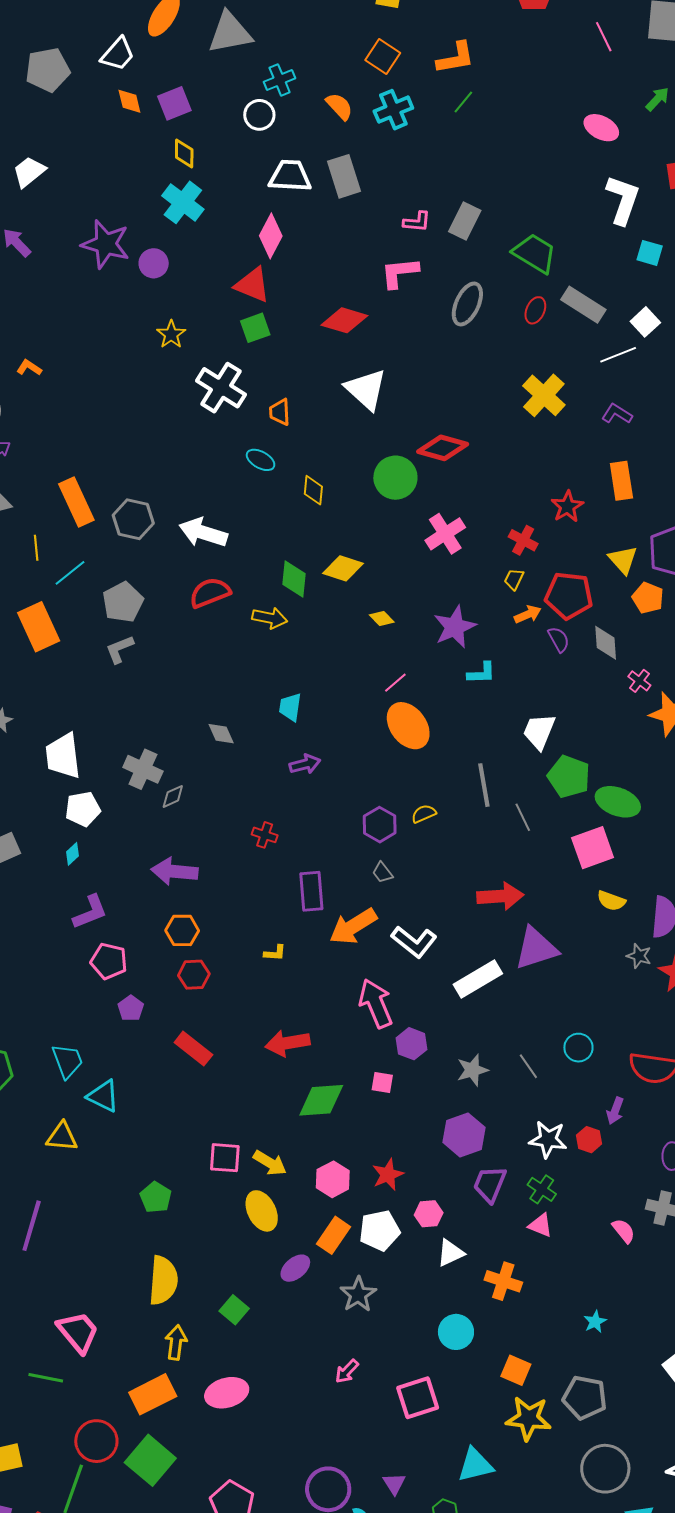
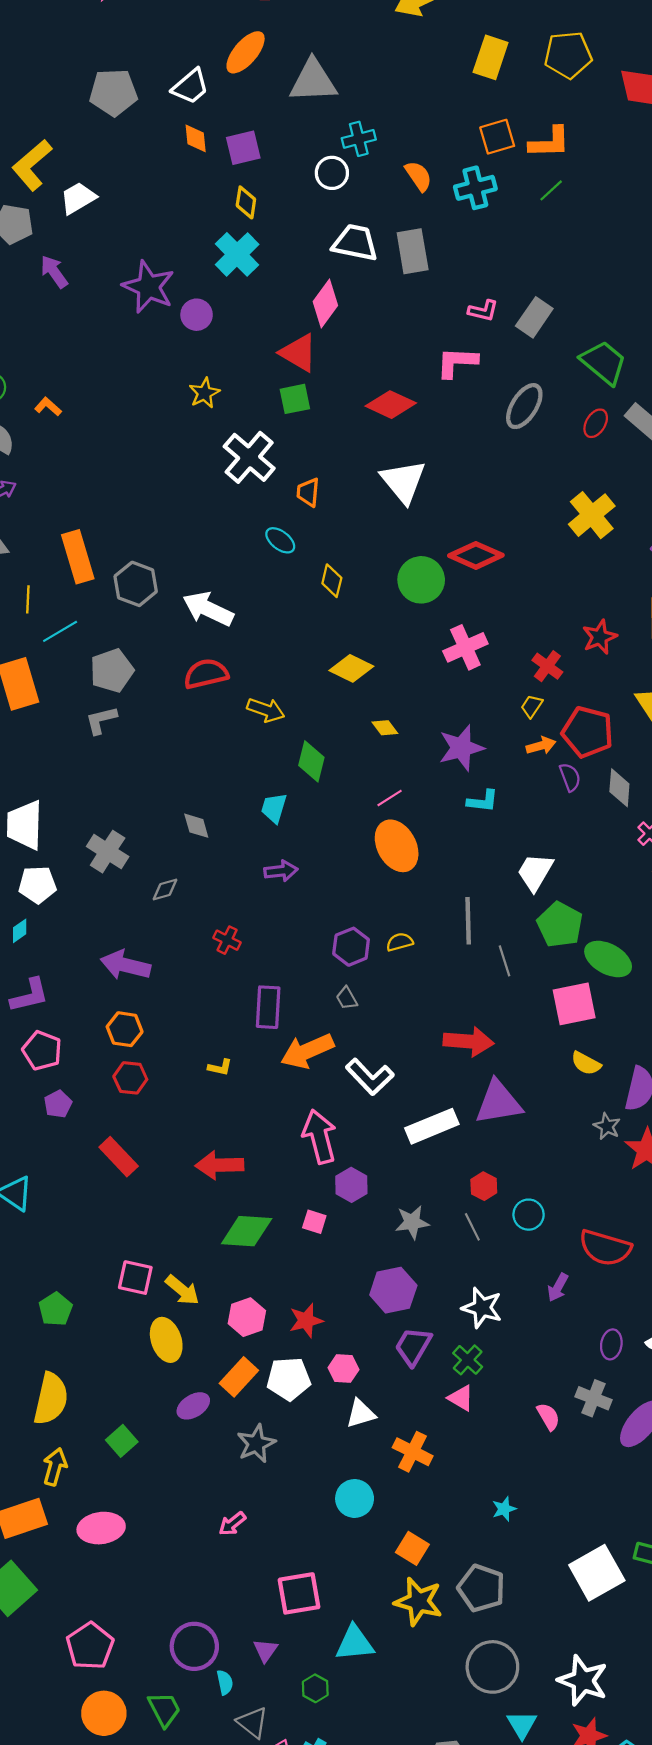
orange square: (383, 57) -> (497, 137), moved, turned 32
green diamond: (294, 579) -> (311, 761), moved
gray diamond: (173, 796) -> (165, 890), moved
red hexagon: (589, 1140) -> (484, 1186), moved
pink square: (418, 1398) -> (299, 1593), moved

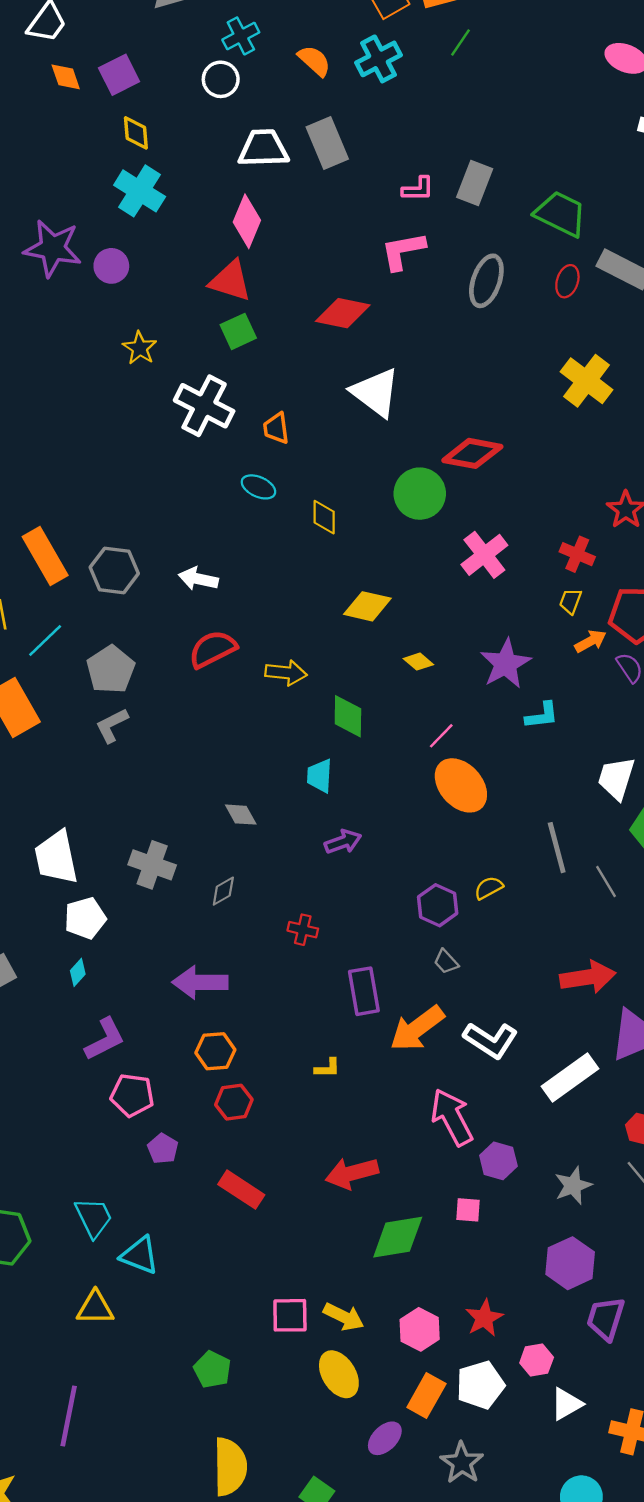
white arrow: (208, 609) -> (198, 579), size x0.7

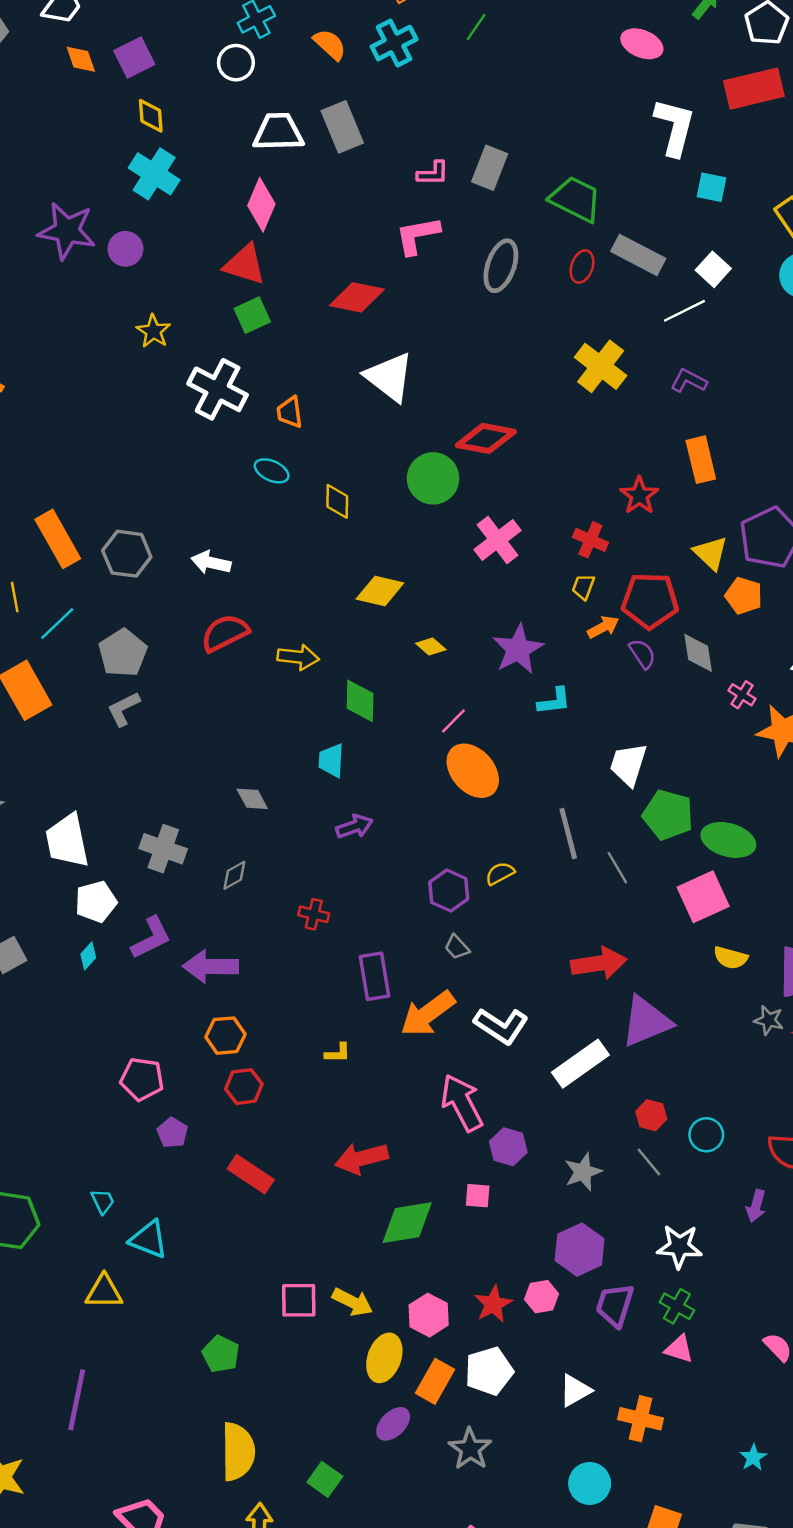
purple L-shape: (105, 1039) -> (151, 938), moved
cyan trapezoid: (94, 1217) -> (103, 1201), size x0.6
pink hexagon: (537, 1360) -> (542, 1297), moved
yellow ellipse: (339, 1374) -> (384, 1358), moved, turned 51

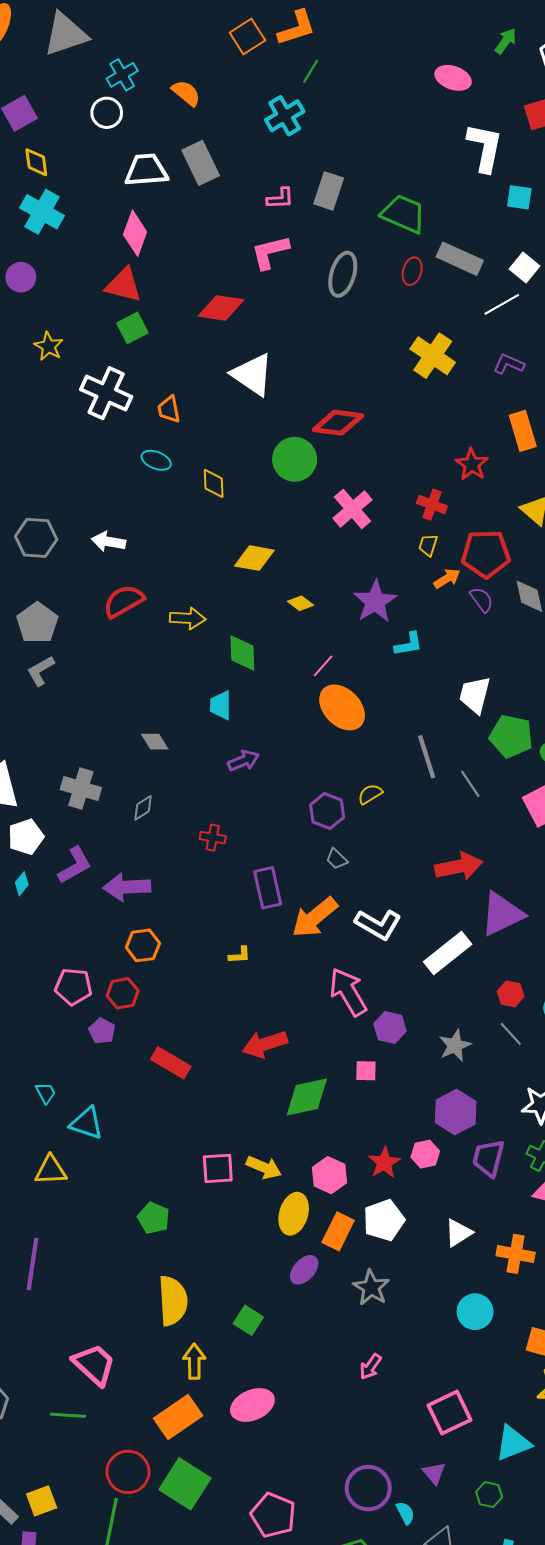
cyan cross: (394, 43) -> (285, 116), moved
red hexagon: (244, 1087) -> (123, 993), moved

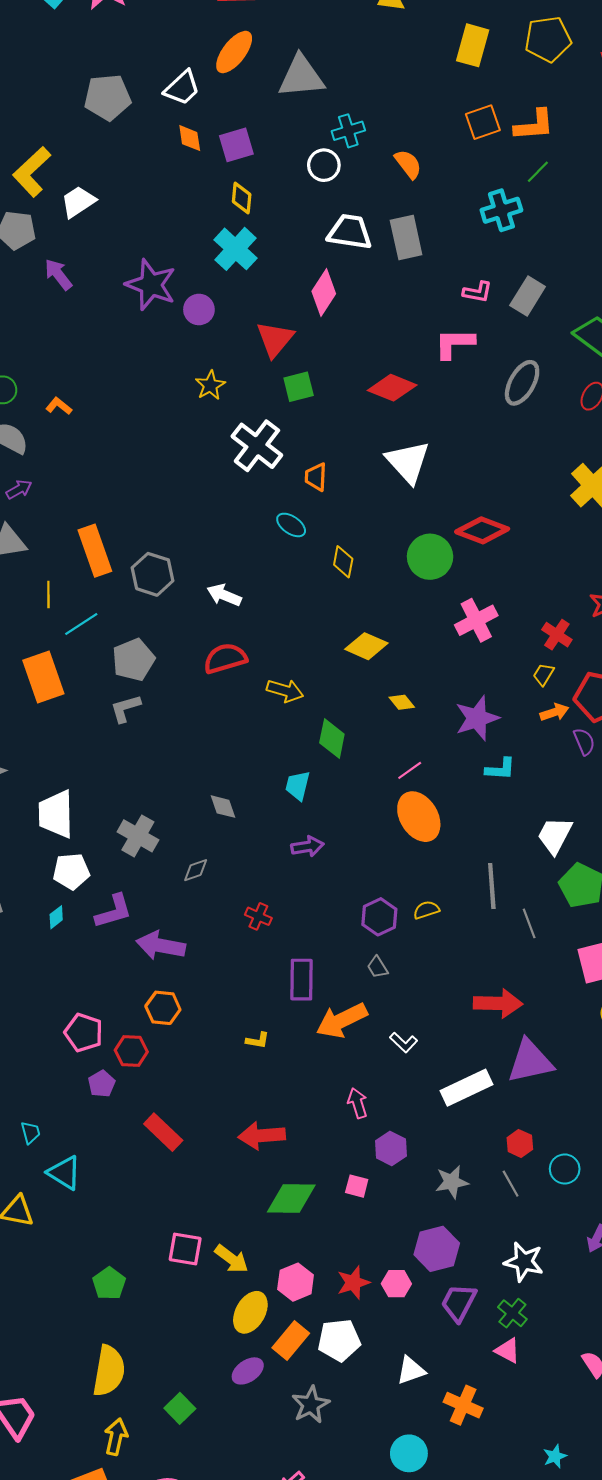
red triangle: (124, 285) -> (275, 339), moved, turned 42
white L-shape: (378, 924) -> (404, 1042), size x0.6
pink arrow: (348, 992) -> (358, 1103), size x0.6

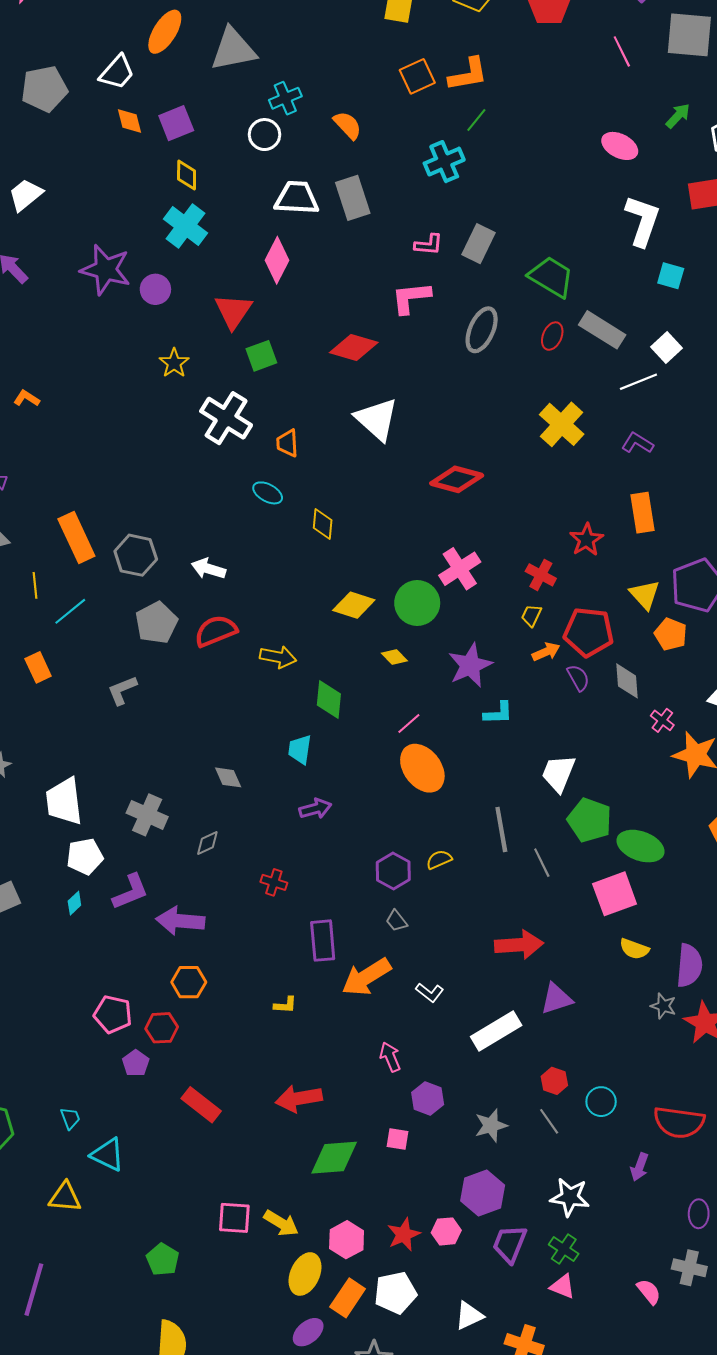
green circle: (430, 557) -> (417, 603), moved
gray pentagon: (133, 660) -> (156, 623), moved
orange rectangle: (43, 677) -> (38, 667), size x0.6
purple triangle: (530, 1061) -> (556, 999), size x0.7

